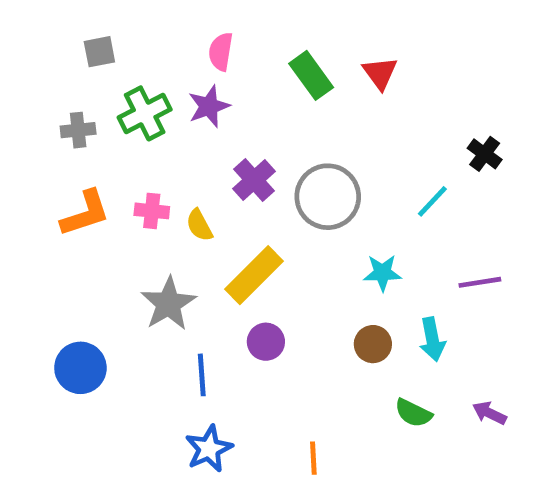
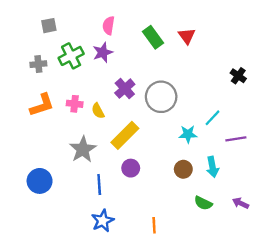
cyan line: (432, 201) -> (213, 118), moved

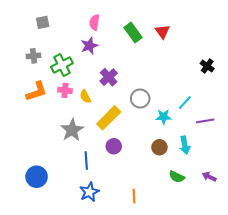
green cross: (71, 56) -> (62, 65), moved
gray circle: (161, 97) -> (140, 99), moved, size x0.7
blue circle: (40, 181) -> (37, 177), moved

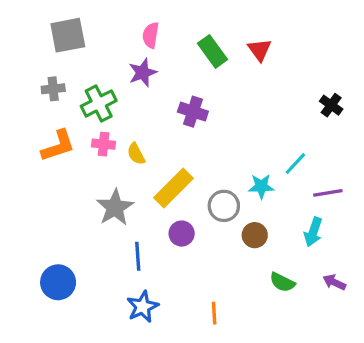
gray square: (43, 22) -> (68, 35), size x1.6
purple cross: (109, 77) -> (193, 112), moved, turned -30
gray circle: (140, 99) -> (224, 206), moved
cyan arrow: (185, 145) -> (313, 232), moved, turned 30

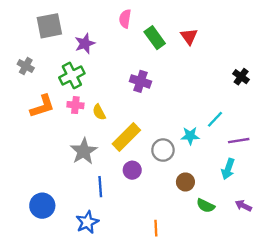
pink semicircle: (151, 35) -> (125, 19), moved
purple star: (143, 73) -> (85, 44), moved
gray cross: (53, 89) -> (26, 66), moved, turned 35
brown circle: (255, 235) -> (185, 182), moved
blue star: (143, 307) -> (87, 222), moved

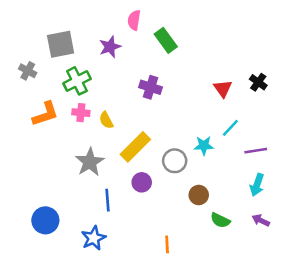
gray square: (49, 26) -> (61, 44), moved
red triangle: (189, 36) -> (223, 89), moved
purple star: (85, 44) -> (110, 47), moved
cyan arrow: (228, 169) -> (257, 185), moved

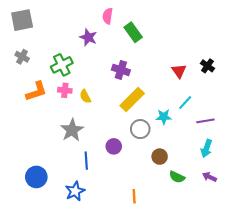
gray square: (61, 44) -> (22, 20), moved
purple star: (110, 47) -> (88, 37), turned -30
yellow rectangle: (135, 147) -> (132, 100), moved

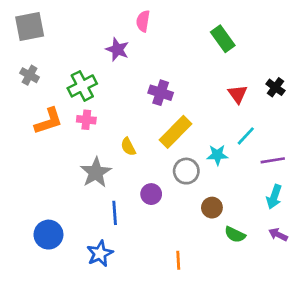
green rectangle: (133, 32) -> (223, 39), moved
yellow semicircle: (85, 96) -> (128, 147), moved

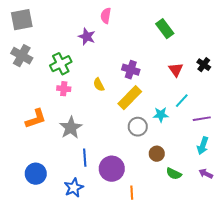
gray cross: (30, 75) -> (22, 56), size x1.5
purple cross: (161, 93) -> (131, 70), moved
orange L-shape: (48, 121) -> (36, 119), moved
yellow semicircle: (128, 147) -> (99, 85), moved
purple circle: (151, 194) -> (112, 169), moved, size x1.6

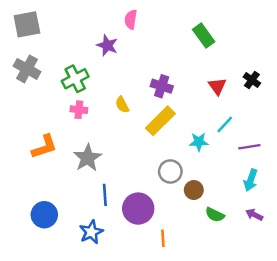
gray circle: (138, 127) -> (170, 171), moved

